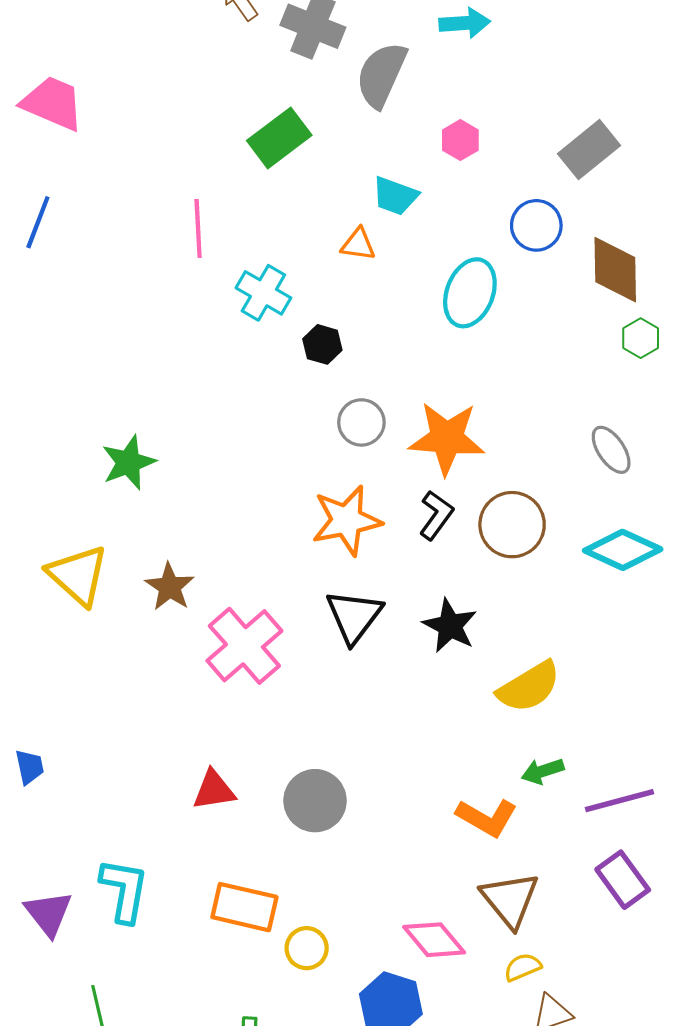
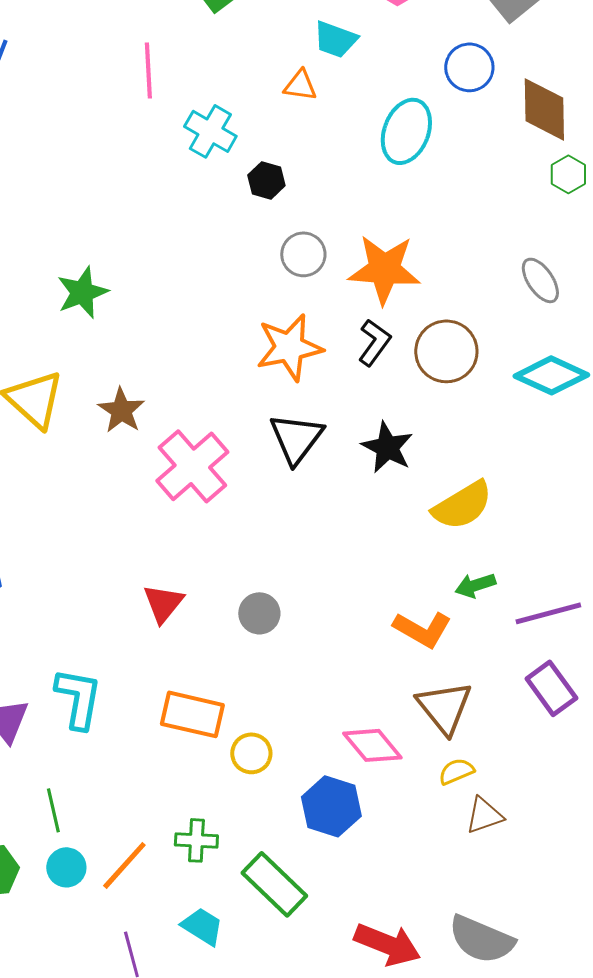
red triangle: (214, 790) -> (163, 603), turned -42
gray circle: (315, 801) -> (259, 613), size x0.7

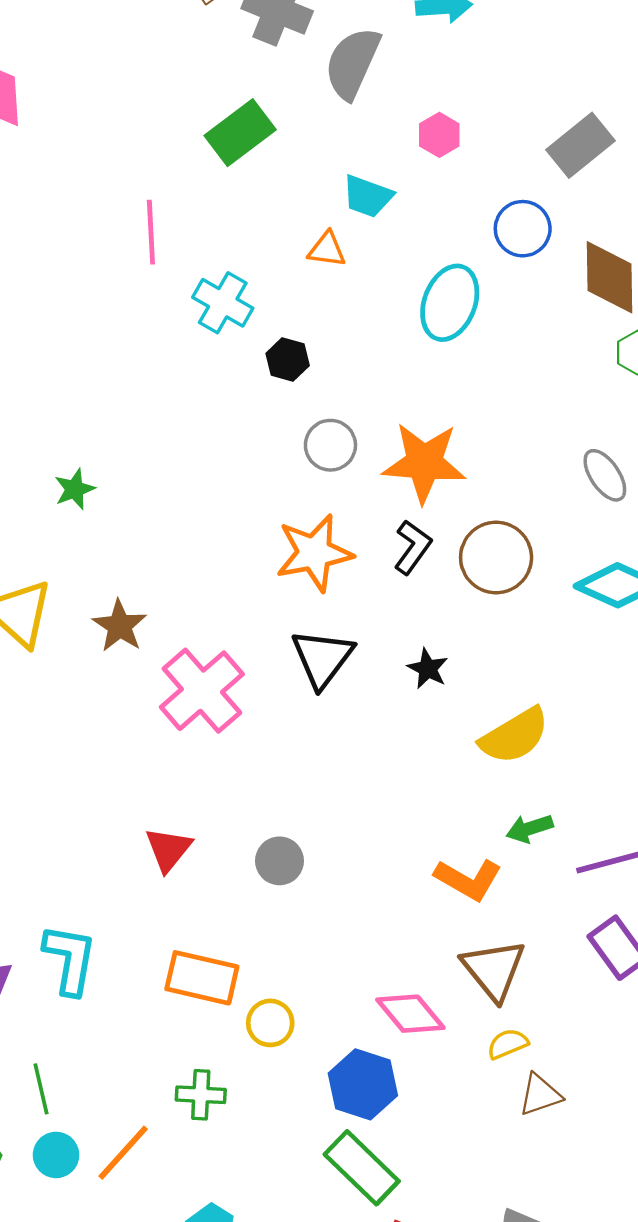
green star: (82, 292) -> (75, 489), size x0.7
black star: (387, 447) -> (428, 669), size x0.7
green cross: (196, 840) -> (201, 1095), moved
green rectangle: (274, 884) -> (362, 1168), moved

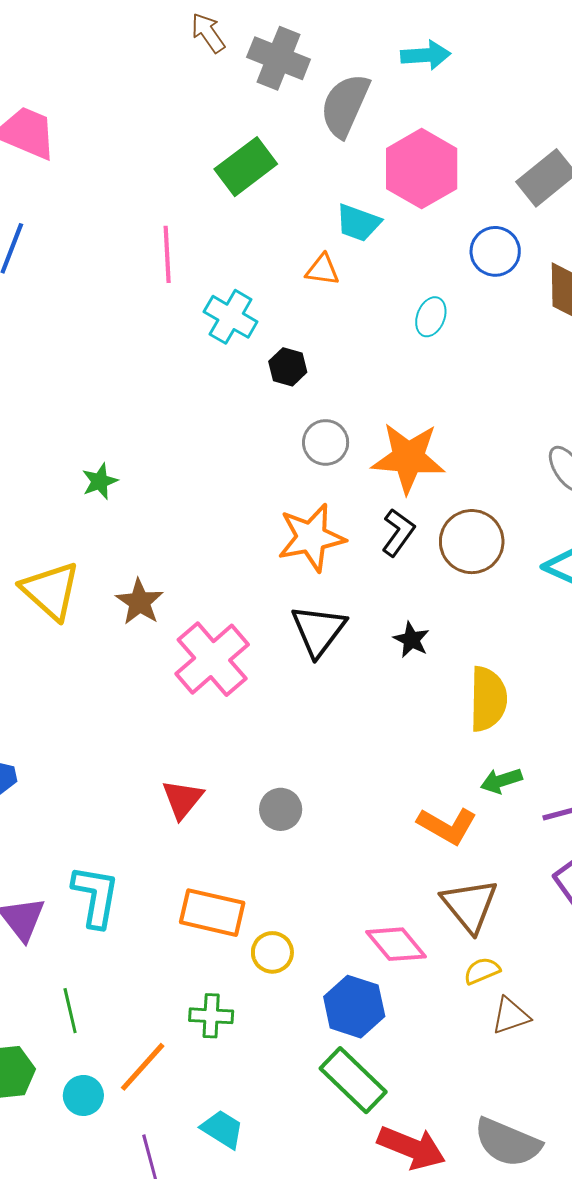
pink hexagon: (439, 135) -> (422, 169), size x2.0
cyan ellipse: (450, 303) -> (431, 317), size x0.6
yellow semicircle: (515, 736) -> (488, 699), turned -58
cyan circle: (56, 1155) -> (83, 1095), moved

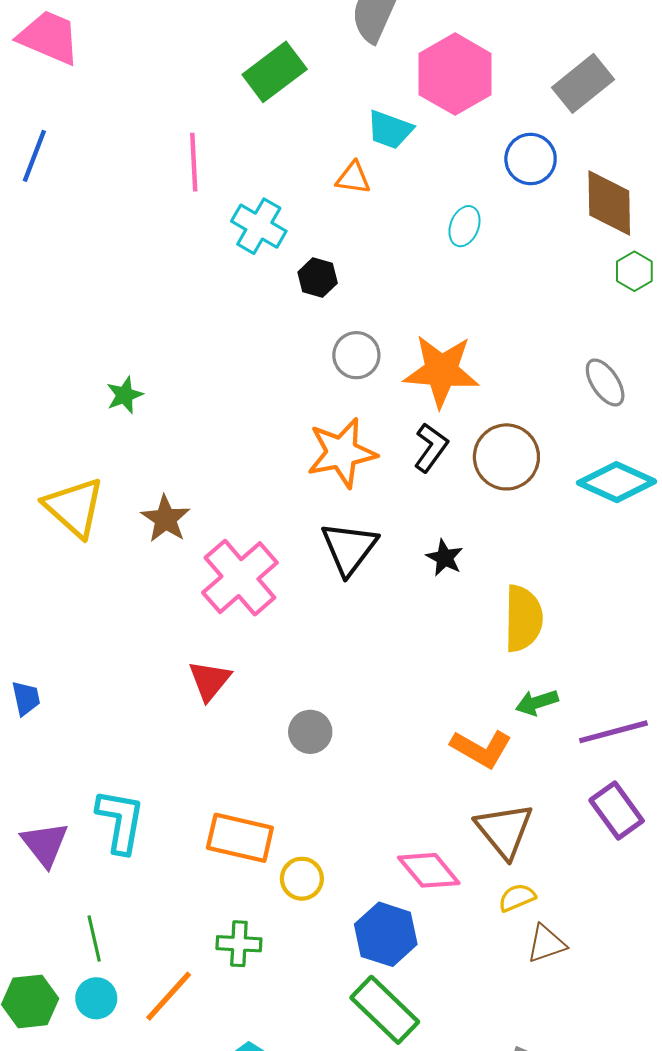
red triangle: (182, 799) -> (210, 680), moved
cyan circle: (83, 1095) -> (96, 998), moved

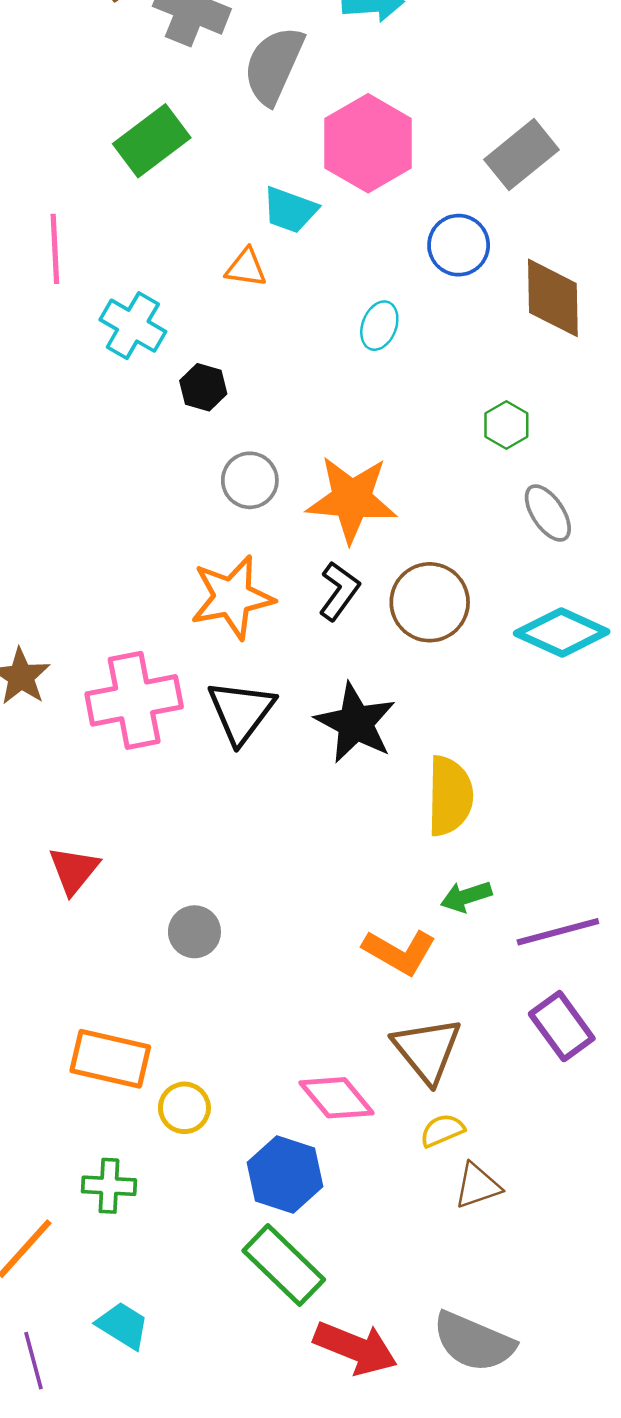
green hexagon: (634, 271) -> (506, 425), moved
black star: (445, 558) -> (355, 723), size x1.8
pink cross: (240, 578) -> (134, 700), moved, turned 30

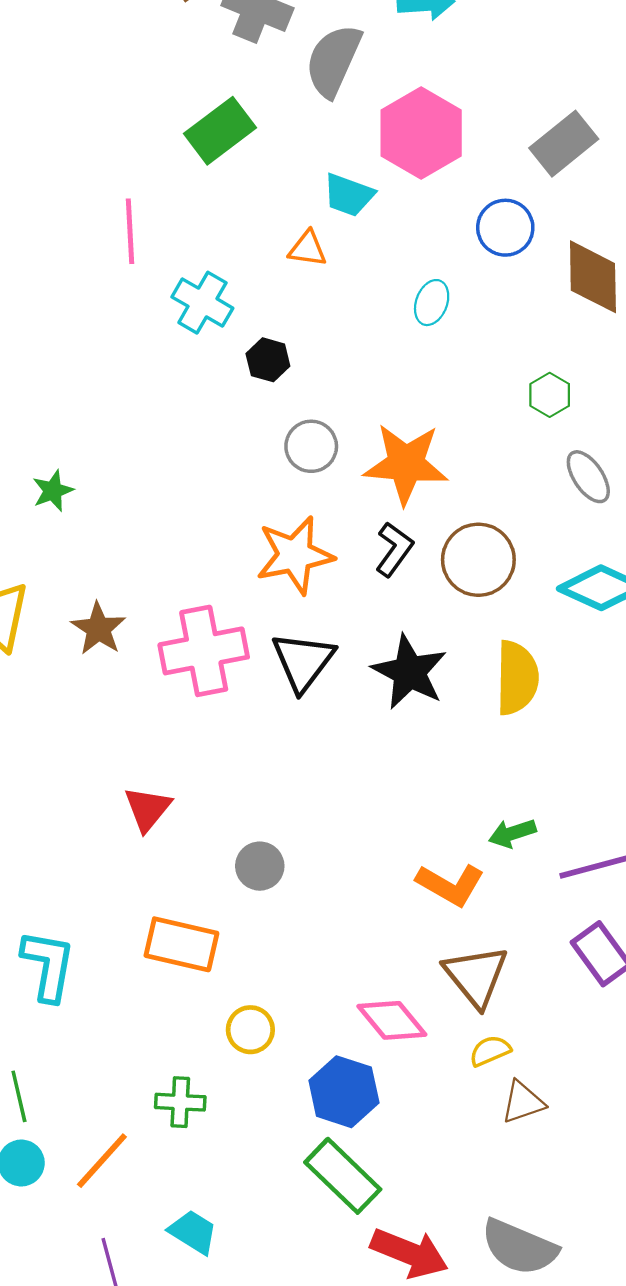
yellow semicircle: (450, 796) -> (517, 678), moved
orange rectangle: (110, 1059) -> (181, 944), moved

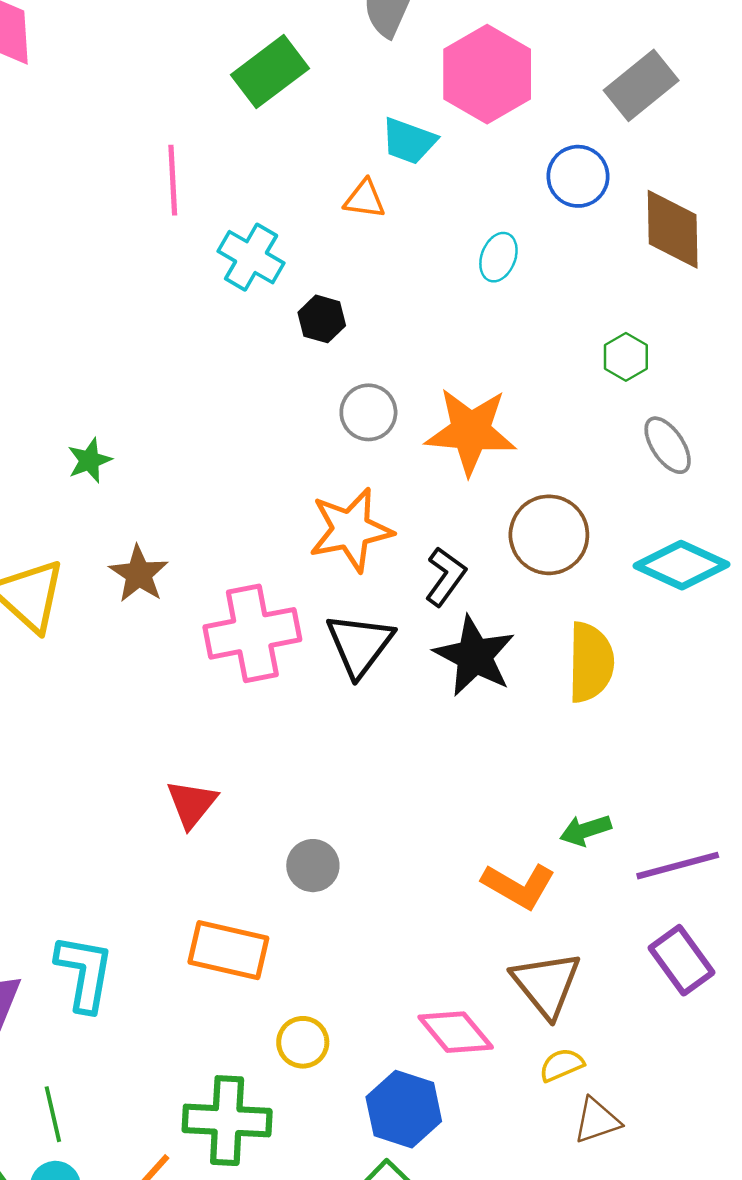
black L-shape: (394, 549) -> (445, 576), moved
brown star: (98, 629) -> (139, 574), moved
green cross: (180, 1102) -> (227, 1121), size x1.6

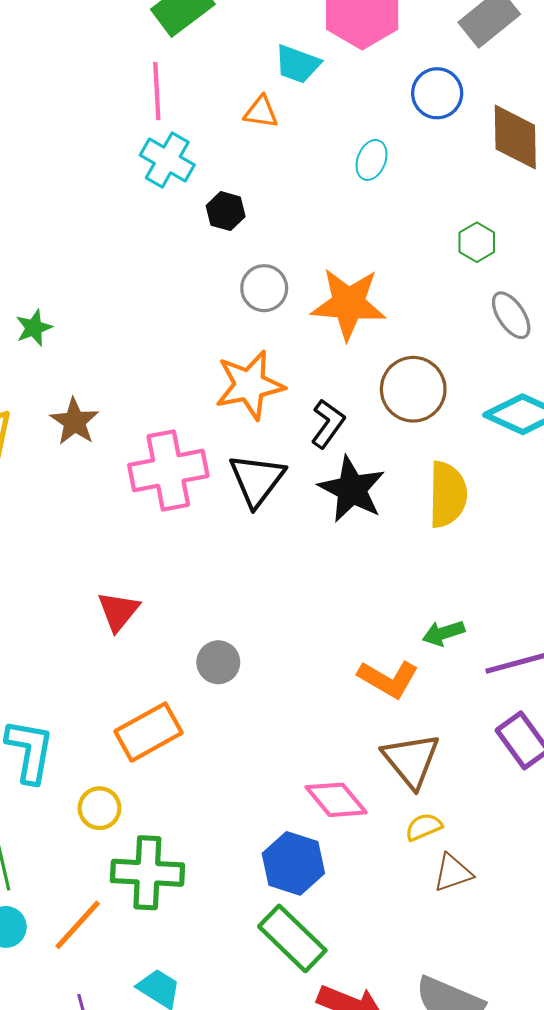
pink line: (173, 180) -> (157, 91), moved
orange rectangle: (228, 950) -> (148, 732), turned -42
yellow circle: (303, 1042) -> (100, 808), moved

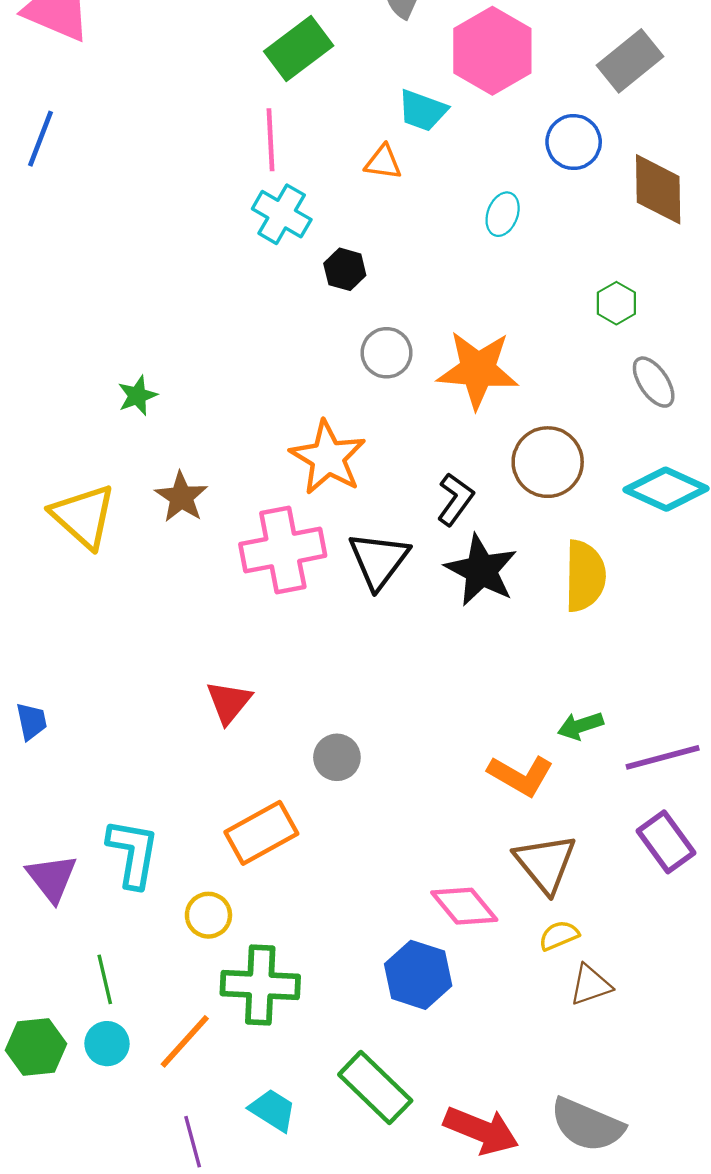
orange star: (250, 385) -> (328, 458), moved, turned -30
green rectangle: (292, 938) -> (375, 1088), moved

